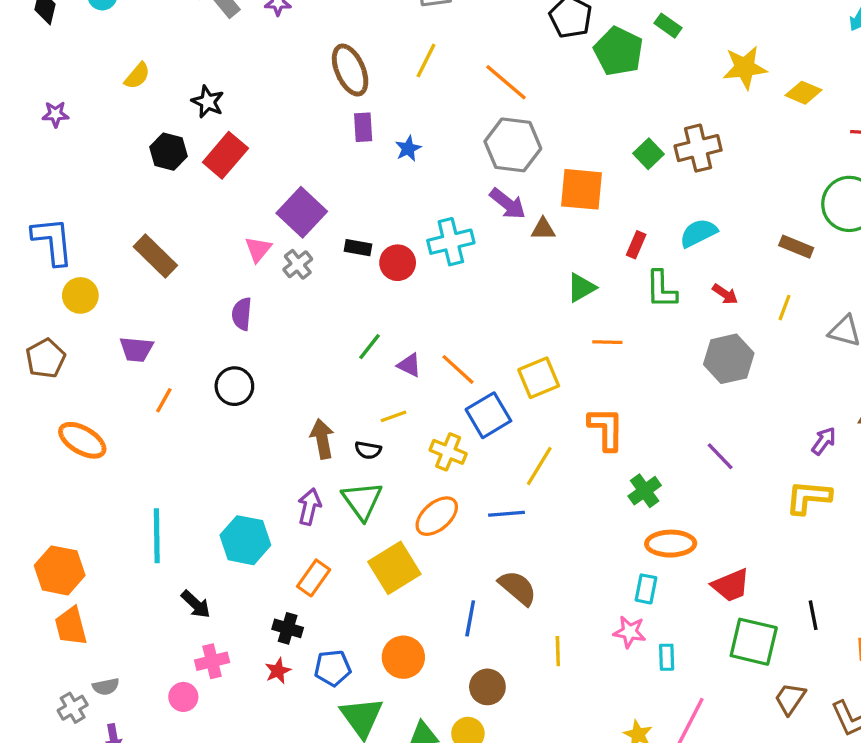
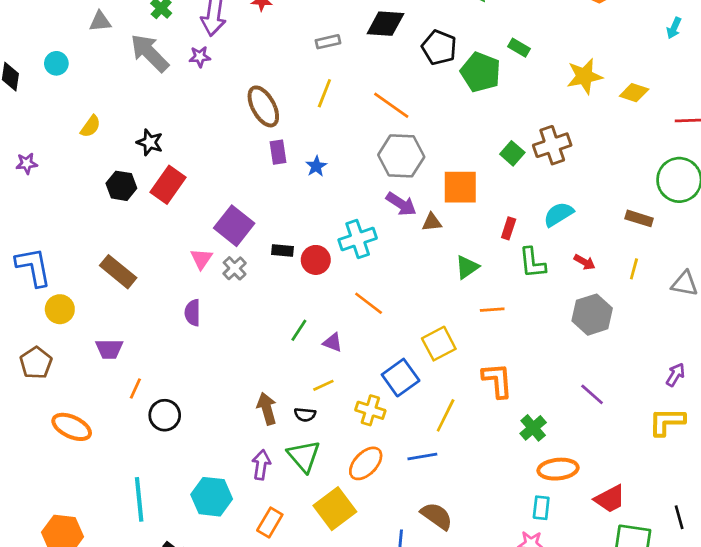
orange line: (458, 369) -> (369, 303), moved
black circle: (234, 386) -> (165, 415), moved

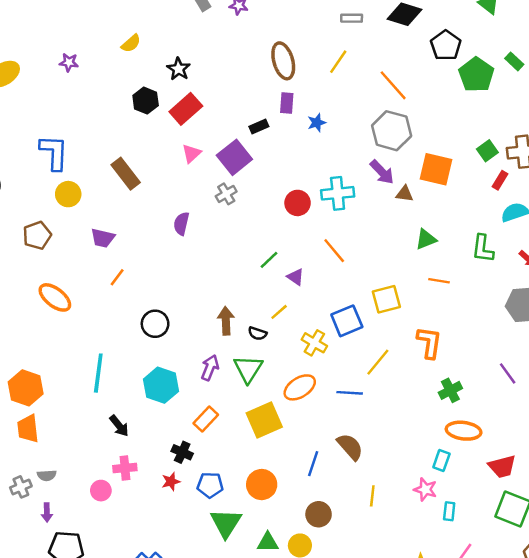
red rectangle: (509, 228) -> (500, 180), moved
black rectangle: (282, 250) -> (259, 126), moved, turned -42
pink triangle: (201, 259) -> (192, 154), moved
yellow line: (323, 385) -> (279, 312), turned -30
black circle: (165, 415) -> (155, 324), moved

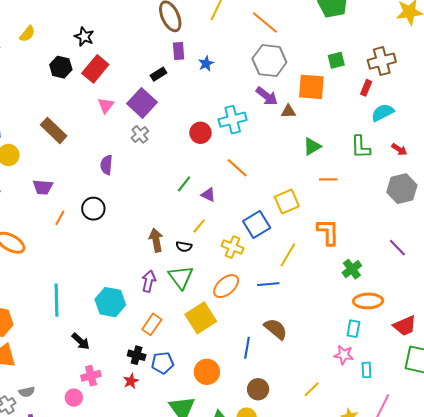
yellow semicircle: (131, 43) -> (27, 34), moved
green square: (487, 151) -> (336, 60), moved, turned 30
black circle: (155, 324) -> (93, 209), moved
blue pentagon: (210, 485) -> (163, 363), moved
yellow line: (372, 496) -> (312, 389), moved, turned 48

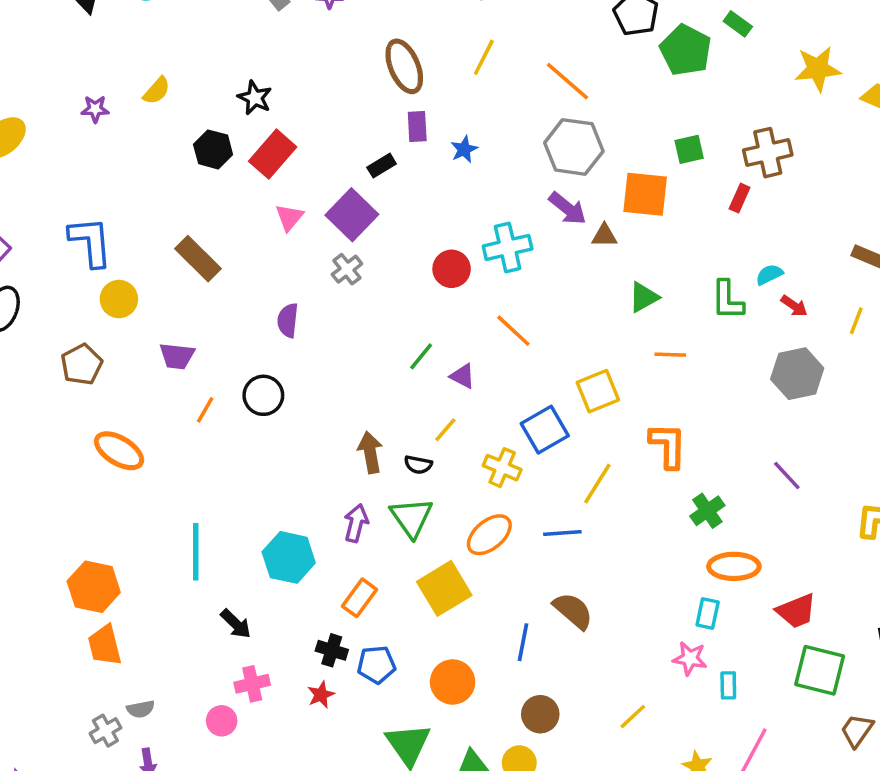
cyan semicircle: (383, 113) -> (769, 274), moved, size x0.7

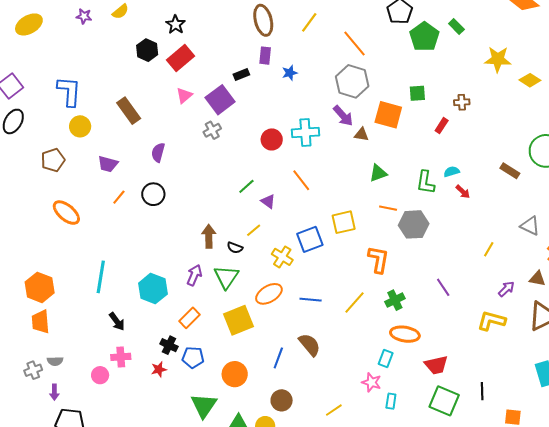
brown cross: (768, 153) -> (462, 102), size x0.6
purple semicircle: (288, 320) -> (158, 152), moved
yellow line: (856, 321) -> (489, 249), moved
gray hexagon: (797, 374) -> (414, 224), moved
yellow line: (597, 484) -> (355, 303), moved

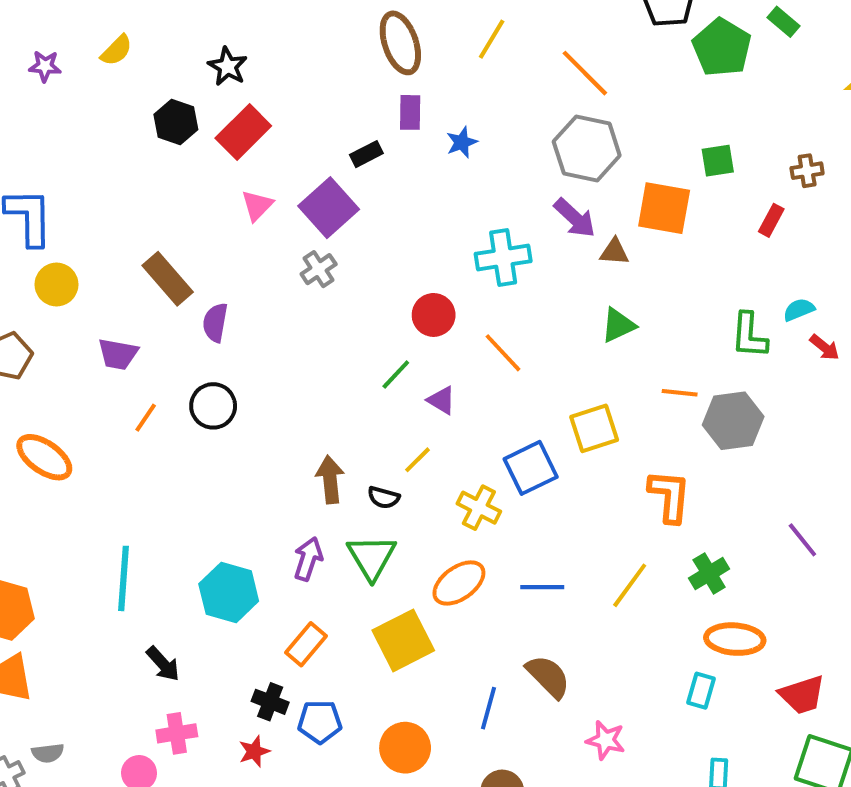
brown rectangle: (129, 111) -> (168, 279), moved
red circle: (272, 139) -> (434, 315), moved
green triangle: (378, 173) -> (618, 325), moved
pink star: (371, 382) -> (606, 740), moved

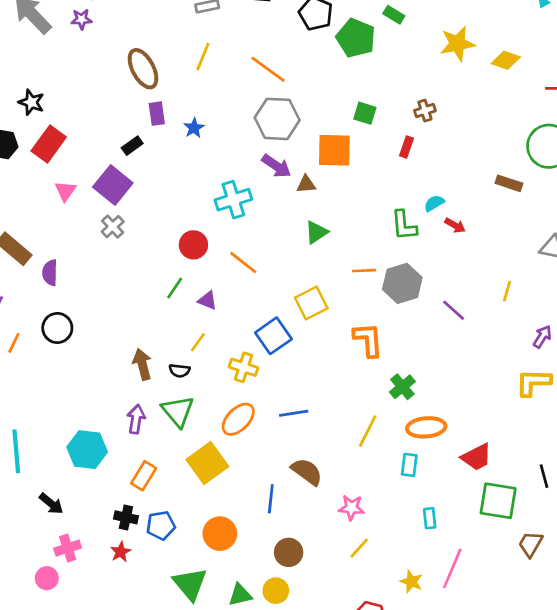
green square: (718, 161) -> (365, 113), turned 35
purple line: (802, 540) -> (454, 310), moved
yellow line: (630, 585) -> (368, 431), moved

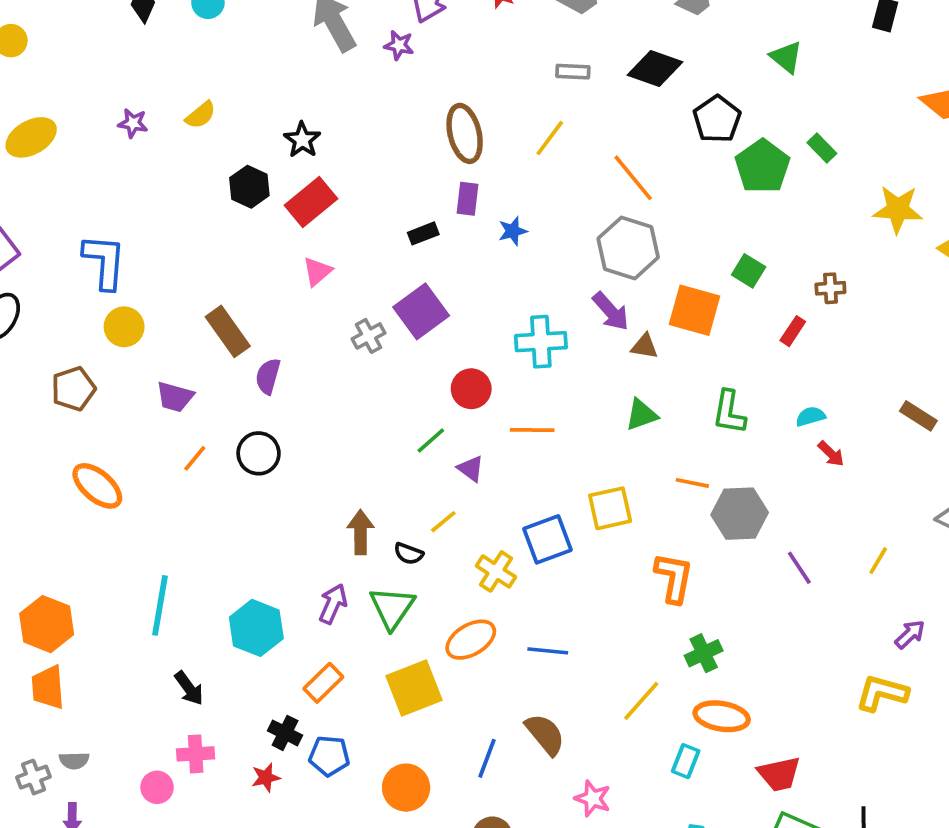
purple square: (113, 185) -> (421, 311), moved
green L-shape: (404, 225) -> (729, 412), moved
orange line: (243, 263) -> (532, 430), turned -52

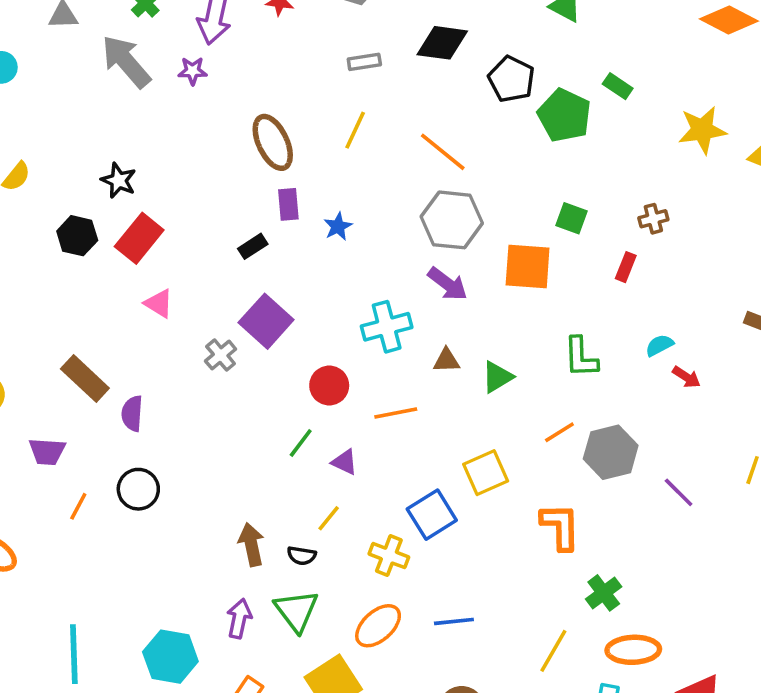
pink triangle: (317, 271) -> (159, 303), turned -36
brown triangle: (644, 346) -> (447, 360), moved
orange line: (692, 483) -> (559, 432), turned -32

